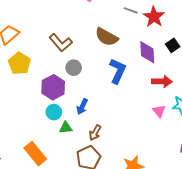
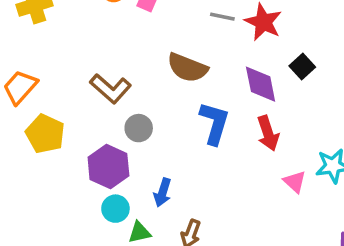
red arrow: (162, 81) -> (268, 133), moved, turned 78

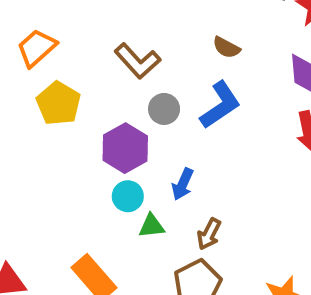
brown semicircle: (187, 68) -> (226, 47), size x0.6
blue L-shape: (214, 123) -> (220, 105), moved, turned 33

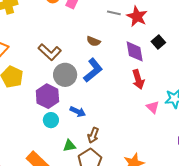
gray circle: (164, 109) -> (65, 75), size x1.5
blue arrow: (183, 184) -> (78, 112), turned -84
green triangle: (152, 226) -> (69, 146), moved

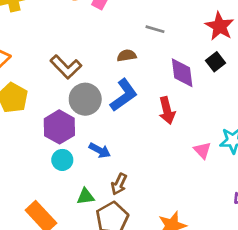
gray line: (114, 13) -> (155, 29), moved
red star: (137, 16) -> (220, 26), moved
brown semicircle: (93, 41) -> (127, 56), turned 144
red arrow: (138, 79) -> (167, 111), moved

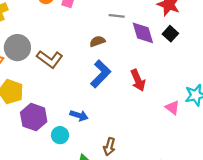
purple diamond: (182, 73) -> (143, 33), moved
gray circle: (85, 99) -> (17, 48), moved
purple hexagon: (59, 127) -> (34, 117), moved
blue arrow: (100, 150) -> (79, 116), moved

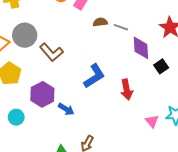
black square: (170, 34) -> (161, 66), moved
brown semicircle: (97, 41) -> (100, 22), moved
purple hexagon: (34, 117) -> (42, 94), moved
cyan circle: (60, 135) -> (16, 117), moved

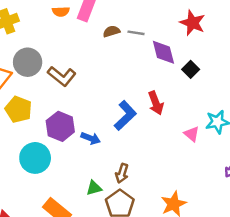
blue L-shape: (94, 76) -> (125, 116), moved
cyan circle: (16, 117) -> (35, 158), size x1.6

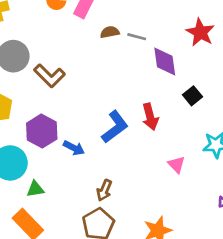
black square: (191, 69) -> (192, 96), moved
pink triangle: (192, 134) -> (176, 165), moved
green triangle: (94, 188) -> (35, 189), moved

